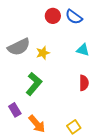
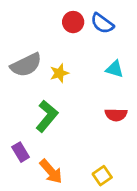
red semicircle: (84, 83) -> (116, 115), turned 91

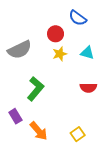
red circle: (73, 22) -> (56, 34), moved
yellow star: (59, 73) -> (60, 54), moved

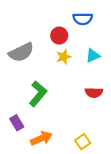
blue semicircle: (78, 18) -> (83, 19), turned -36
cyan triangle: (87, 53) -> (93, 56), turned -40
orange arrow: (39, 131) -> (41, 138), turned -72

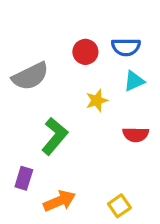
blue semicircle: (83, 19) -> (126, 47), moved
yellow star: (64, 57) -> (97, 100), moved
purple rectangle: (17, 123) -> (24, 178), turned 48

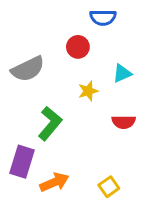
blue semicircle: (126, 47) -> (103, 17), moved
purple rectangle: (24, 178) -> (22, 162), size x1.5

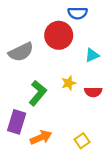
red circle: (78, 47) -> (59, 35), size x1.6
yellow star: (88, 91) -> (69, 83), moved

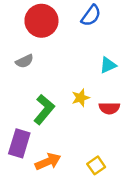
blue semicircle: (78, 13) -> (91, 16), turned -54
red circle: (59, 35) -> (41, 21), moved
gray semicircle: (21, 52) -> (25, 61), size x0.6

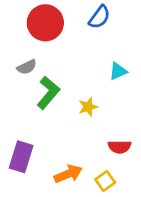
red semicircle: (109, 108) -> (119, 147), moved
green L-shape: (44, 109) -> (48, 93), moved
orange arrow: (48, 162) -> (68, 174), moved

